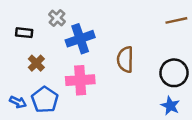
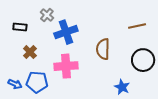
brown line: (176, 20) -> (137, 26), moved
blue pentagon: (45, 100) -> (37, 82), turned -30
blue star: (170, 106) -> (122, 87), moved

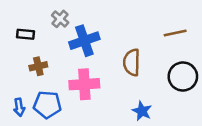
brown cross: (30, 52) -> (38, 66), turned 32
blue arrow: (15, 84) -> (19, 107), turned 56
blue star: (122, 87) -> (142, 111), moved

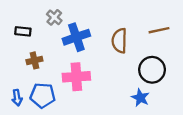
brown semicircle: (132, 62) -> (119, 41), moved
black circle: (183, 76) -> (152, 70), moved
blue star: (142, 111) -> (140, 98), moved

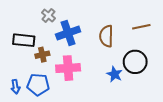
black rectangle: (23, 31) -> (24, 40), moved, size x1.5
brown cross: (34, 60) -> (42, 55), moved
blue star: (140, 98) -> (115, 74), moved

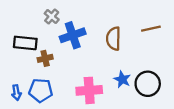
black circle: (135, 62) -> (148, 84), moved
pink cross: (68, 68) -> (89, 90), moved

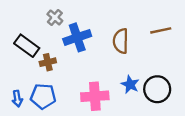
black rectangle: (25, 43) -> (27, 46), turned 30

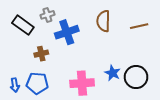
gray cross: (55, 17) -> (47, 15), turned 32
brown semicircle: (121, 41) -> (103, 21), moved
black rectangle: (27, 46) -> (23, 25), moved

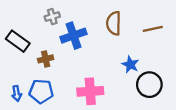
black rectangle: (23, 25) -> (18, 41), moved
blue star: (113, 73) -> (130, 65), moved

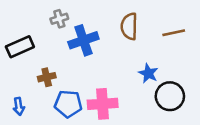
black rectangle: (18, 41) -> (20, 47), turned -60
brown cross: (46, 59) -> (47, 77), moved
blue pentagon: (41, 91) -> (68, 104), moved

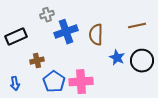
brown semicircle: (129, 26) -> (96, 35), moved
black circle: (170, 96) -> (142, 61), moved
blue pentagon: (68, 104) -> (54, 82), turned 30

